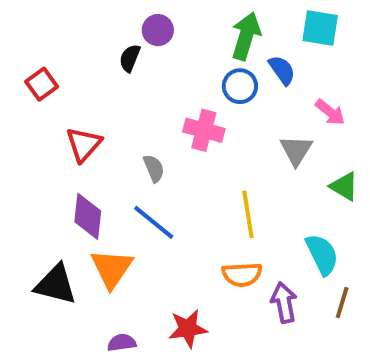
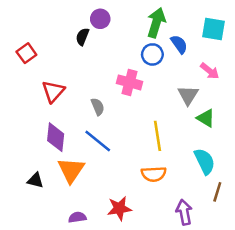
cyan square: (320, 28) -> (213, 29), moved
green triangle: (344, 186) -> (206, 118), moved
black triangle: (56, 285) -> (35, 180), size x0.6
purple arrow: (284, 303) -> (184, 212), moved

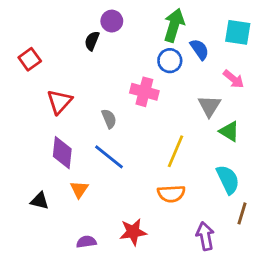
yellow line: (157, 136) -> (175, 151), turned 32
orange triangle: (71, 170) -> (79, 189), size x0.6

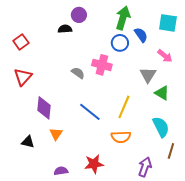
black semicircle: (92, 41) -> (65, 29), turned 64
red triangle: (59, 102) -> (23, 77), moved
gray semicircle: (109, 119) -> (78, 73), moved, turned -32
blue line: (109, 157) -> (90, 112), moved
purple arrow: (205, 236) -> (145, 167), turned 30

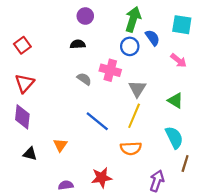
black semicircle: (65, 29) -> (78, 44), moved
gray triangle: (148, 75) -> (137, 89), moved
purple diamond: (44, 108) -> (22, 117), moved

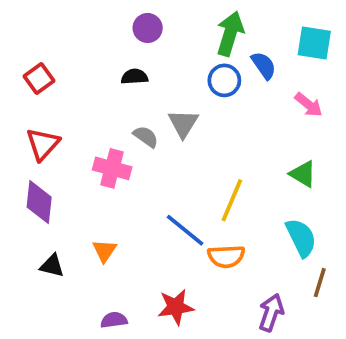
pink cross: (110, 70) -> (112, 168), moved
gray triangle: (137, 89) -> (183, 123), moved
blue line: (97, 121) -> (185, 230), moved

